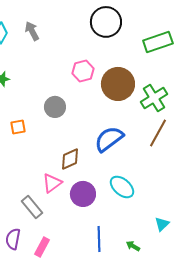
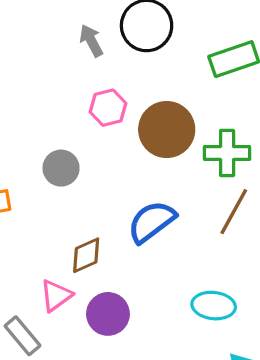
gray arrow: (32, 31) -> (91, 41), moved
green cross: (154, 98) -> (227, 153), turned 32
cyan ellipse: (122, 187) -> (214, 306), moved, turned -35

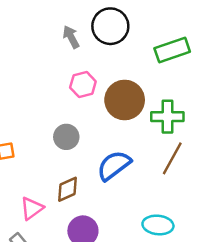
gray circle: (61, 168) -> (66, 137), moved
pink triangle: (56, 295) -> (32, 208), moved

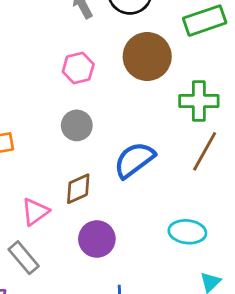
pink hexagon: (83, 85) -> (78, 68), moved
brown circle: (125, 100) -> (147, 57), moved

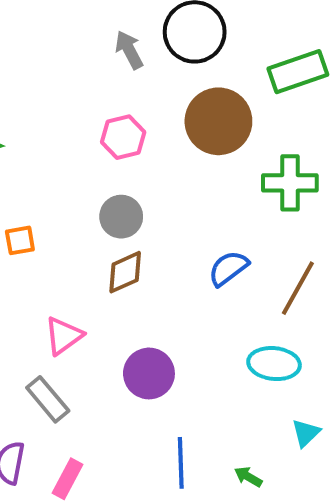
brown line: (205, 151) -> (298, 288), moved
blue semicircle: (134, 160) -> (228, 268), moved, size x0.7
brown diamond: (78, 189) -> (125, 272), moved

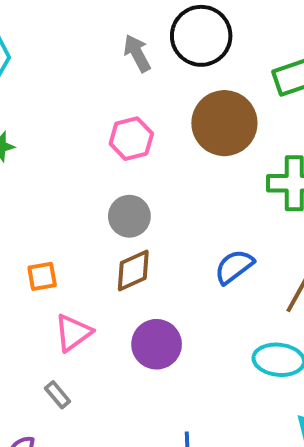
orange square: (20, 240) -> (42, 276), moved
purple circle: (149, 373) -> (157, 344), moved
gray rectangle: (48, 399) -> (58, 395), size x0.6

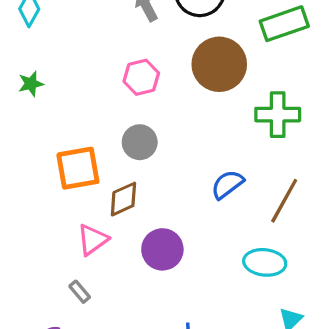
brown diamond: (133, 271) -> (123, 199), moved
orange square: (42, 276) -> (78, 168), moved, size x1.8

